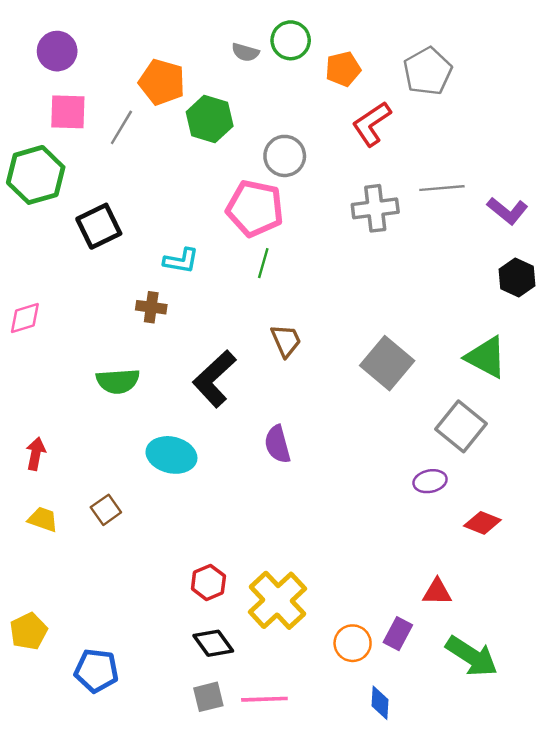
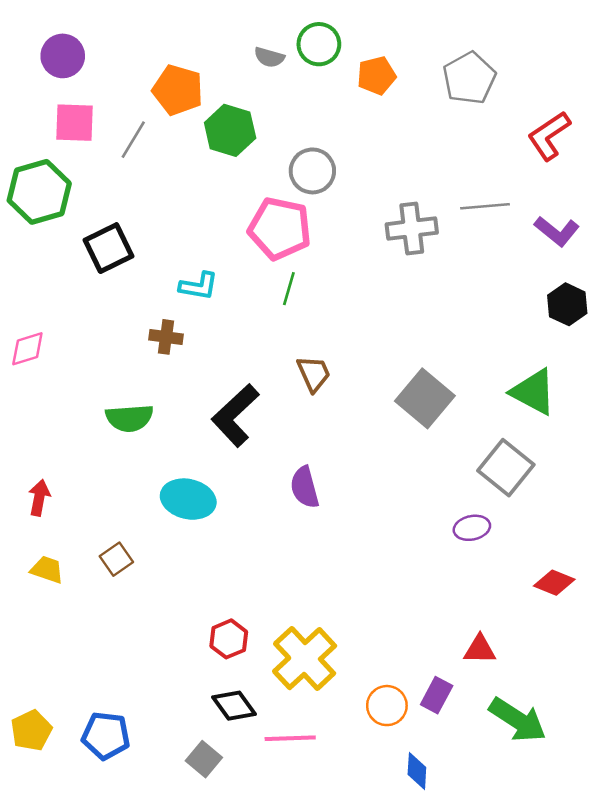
red L-shape: (372, 124) -> (549, 136), moved
red diamond: (482, 523) -> (554, 583), moved
yellow pentagon: (29, 631) -> (31, 730), moved
gray square: (208, 697) -> (204, 759), moved, turned -36
pink line: (264, 699) -> (290, 738), moved

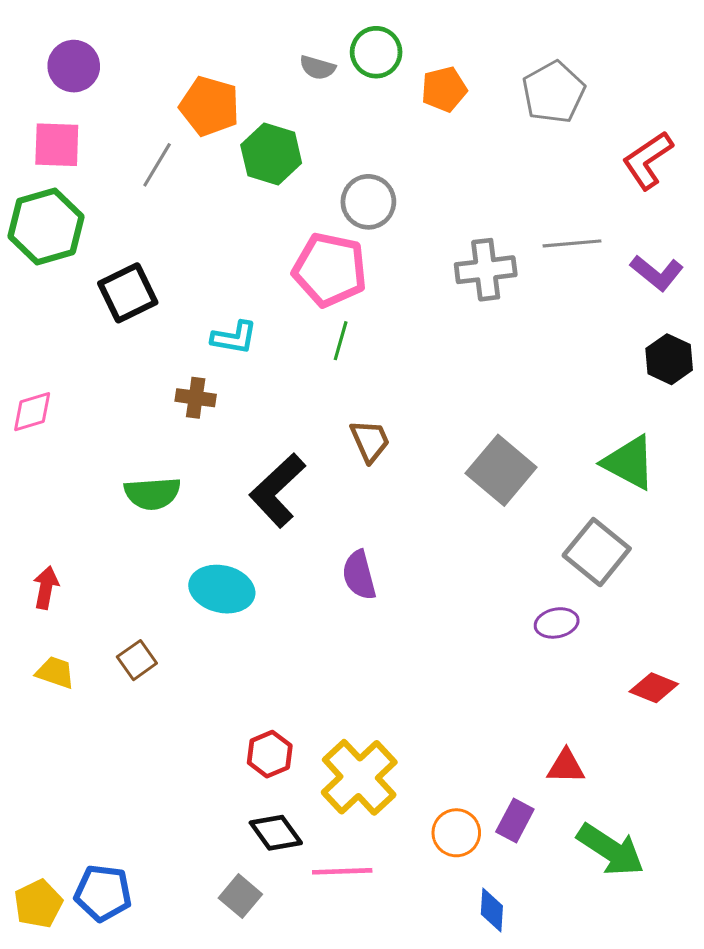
pink square: (75, 123) -> (57, 145), moved
yellow pentagon: (31, 730) -> (38, 904), moved
blue pentagon: (106, 736) -> (103, 893), moved

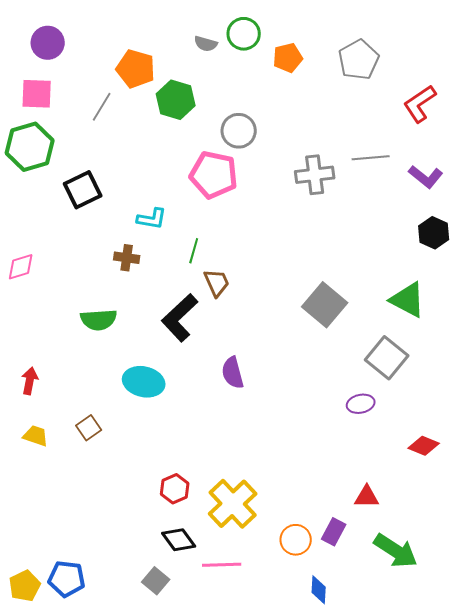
green line: (341, 341) -> (194, 251), moved
brown trapezoid: (370, 441) -> (217, 283), moved

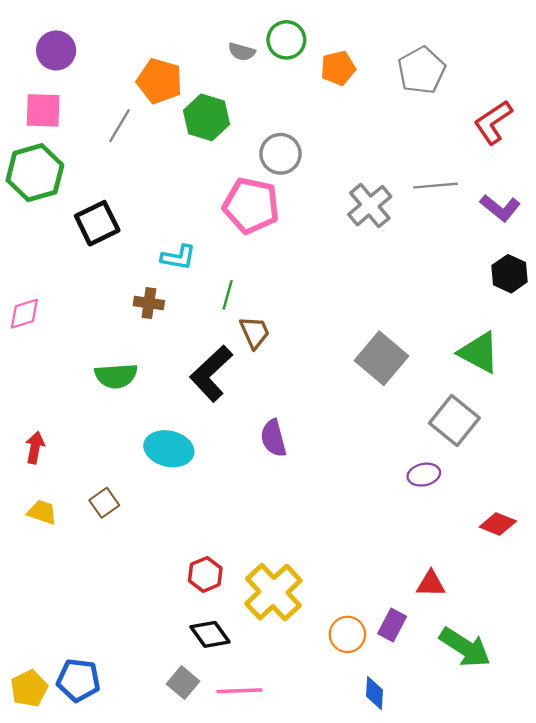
gray cross: (315, 175) -> (370, 206), turned -33
pink line: (222, 565) -> (239, 691), moved

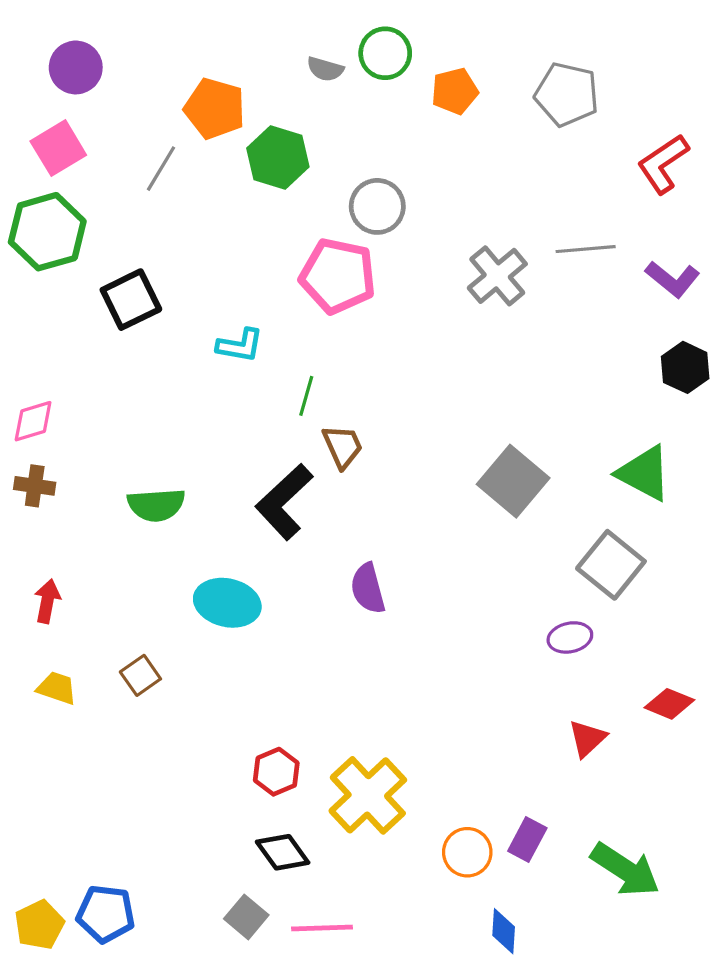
gray pentagon: (421, 70) -> (567, 94), turned -30
pink square: (43, 110) -> (58, 148), turned -33
brown cross: (149, 303) -> (35, 486), moved
red triangle: (431, 584) -> (587, 739), moved, turned -44

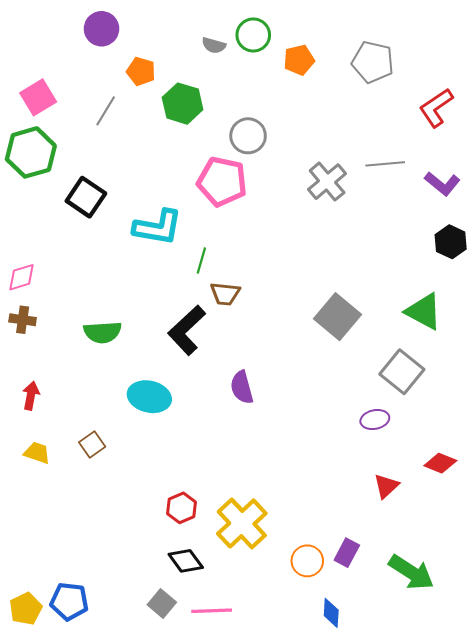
purple circle: (76, 67) -> (102, 29), moved
orange pentagon: (215, 109) -> (141, 71), size x0.7
black square: (131, 300) -> (86, 197), turned -30
cyan L-shape: (240, 345) -> (158, 227), size x1.6
brown trapezoid: (343, 446) -> (225, 294), turned 120

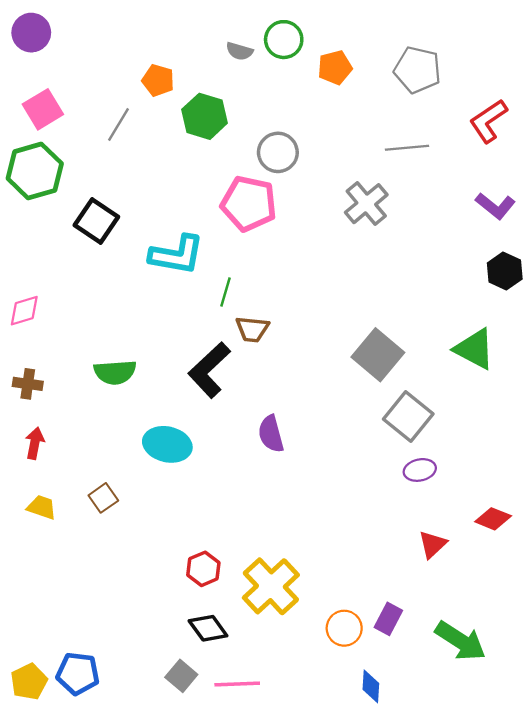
purple circle: (102, 29) -> (31, 33), moved
gray line: (385, 164) -> (407, 148), moved
brown cross: (23, 320) -> (28, 384), moved
gray square: (402, 372) -> (408, 416), moved

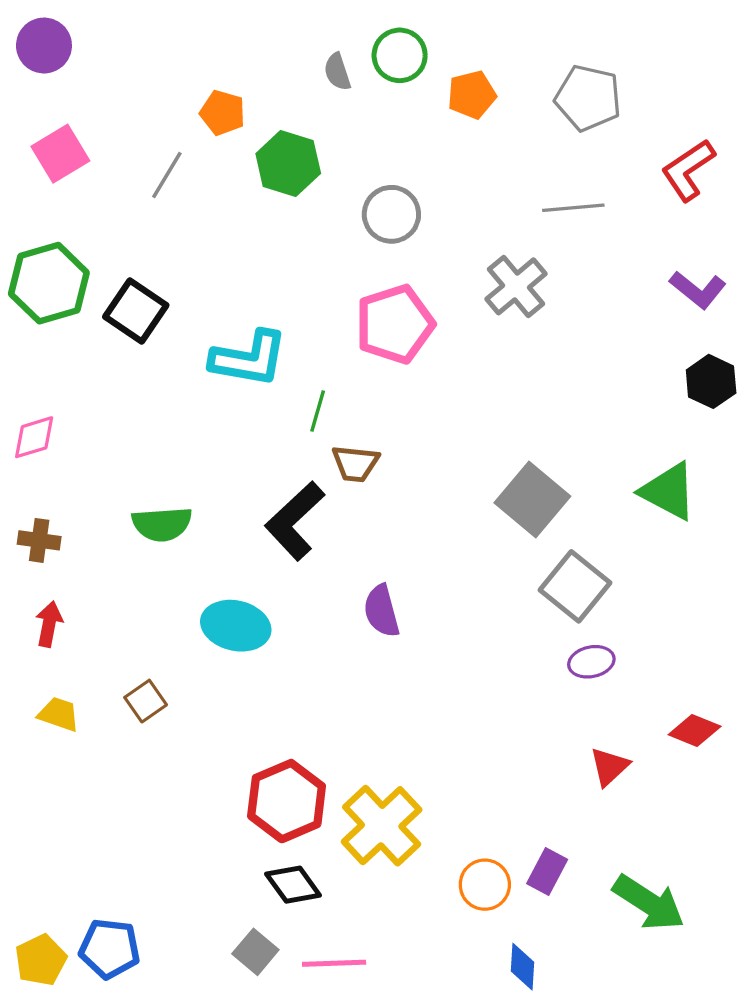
gray semicircle: (239, 51) -> (337, 72), turned 56
green hexagon: (35, 171) -> (49, 283), moved
pink pentagon: (249, 204) -> (395, 324), moved, turned -30
red hexagon: (203, 569) -> (287, 801), size x1.6

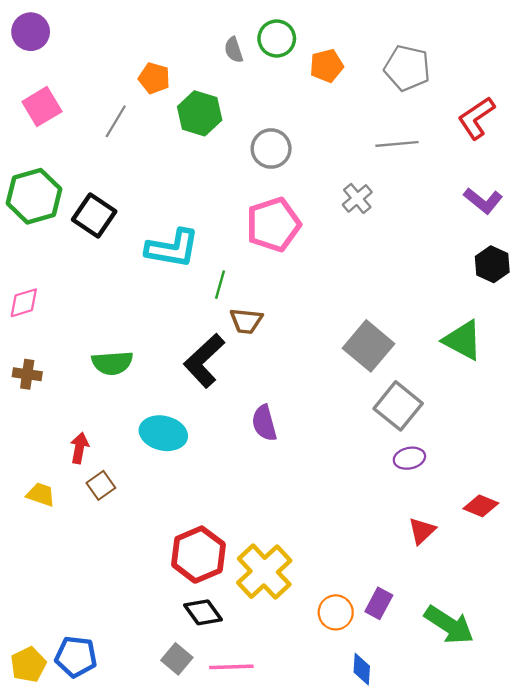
gray cross: (516, 286) -> (357, 198), size x0.7
red arrow: (49, 624) -> (79, 448), moved

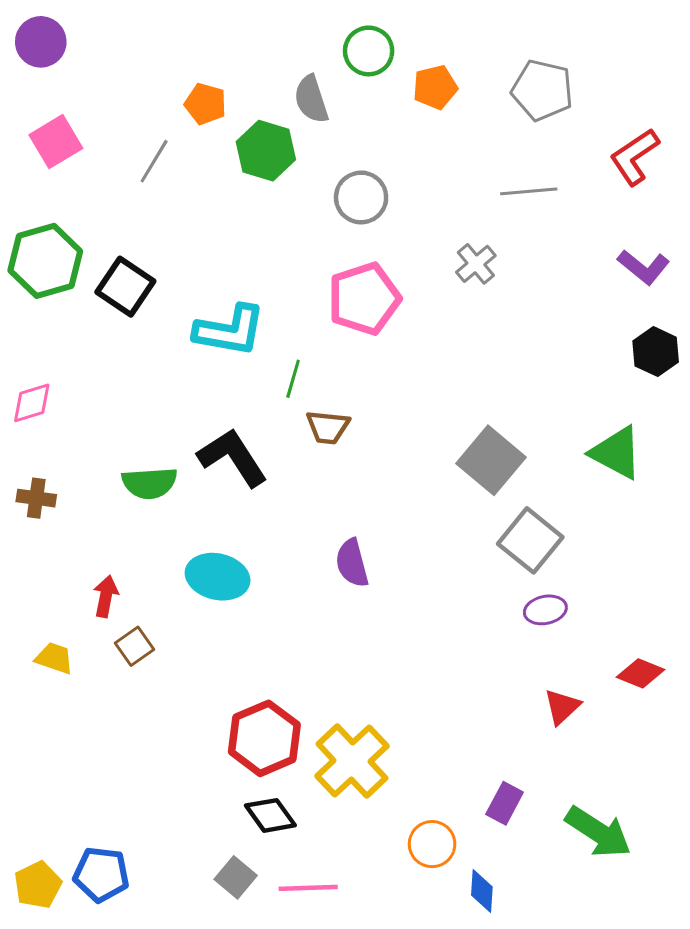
gray semicircle: (234, 50) -> (311, 99), moved, size x1.4
black L-shape: (204, 361) -> (233, 457), moved, turned 100
orange circle: (336, 612) -> (432, 844), moved

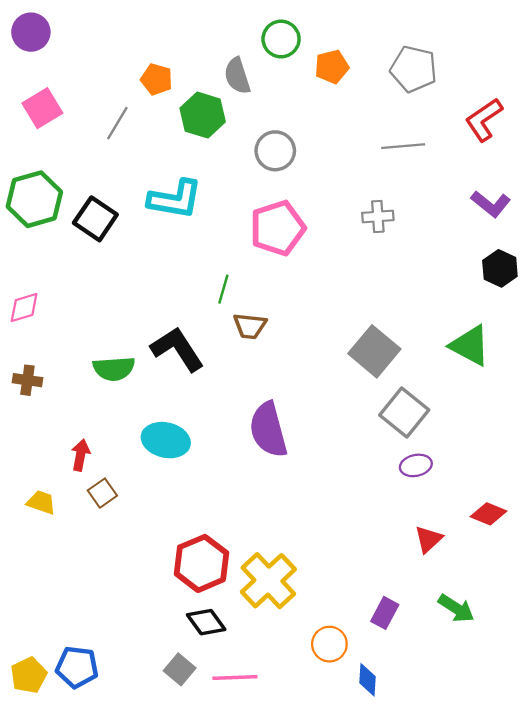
gray cross: (476, 264) -> (378, 216), moved, turned 36
cyan L-shape: (230, 330) -> (175, 199), moved
purple semicircle: (352, 563) -> (268, 430), size x1.5
green arrow: (598, 832) -> (456, 608), moved, size x0.7

